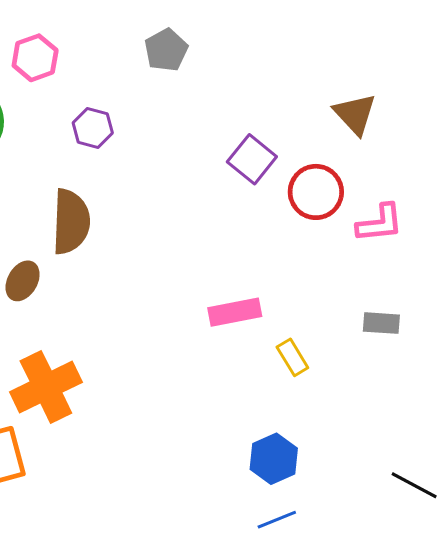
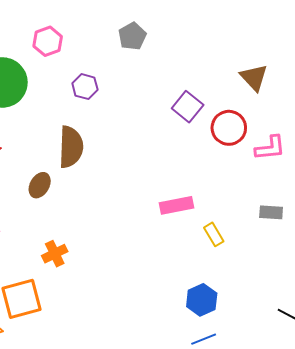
orange cross: (46, 387) -> (55, 254), size x0.6

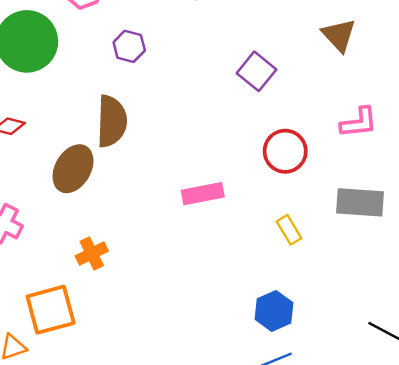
red circle: (229, 128) -> (285, 151), moved
brown ellipse: (40, 185) -> (73, 169), size x1.5
pink rectangle: (176, 205) -> (203, 194), moved
gray rectangle: (271, 212) -> (360, 202), size x1.6

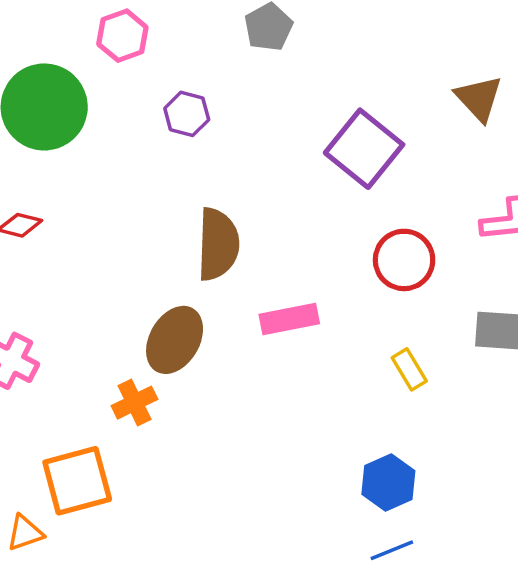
purple square: (256, 71) -> (364, 149), size x1.4
brown semicircle: (112, 121) -> (218, 244), moved
brown ellipse: (73, 169) -> (175, 340), moved

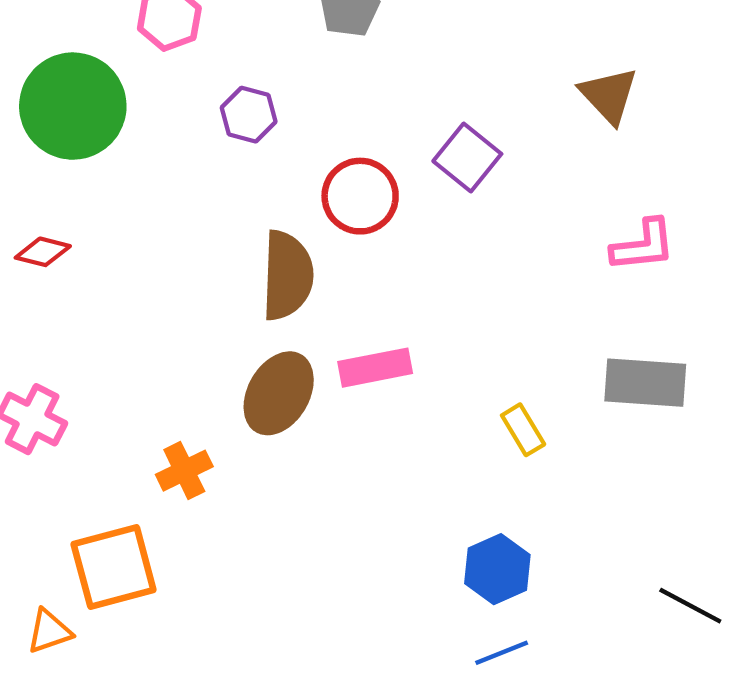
purple square: (364, 149) -> (467, 157), size x0.7
red circle: (404, 260) -> (360, 196), moved
brown ellipse: (175, 340) -> (279, 393), moved

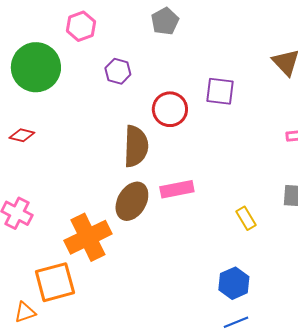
purple square: (467, 157) -> (220, 91), turned -32
orange cross: (184, 471) -> (88, 237), size x1.8

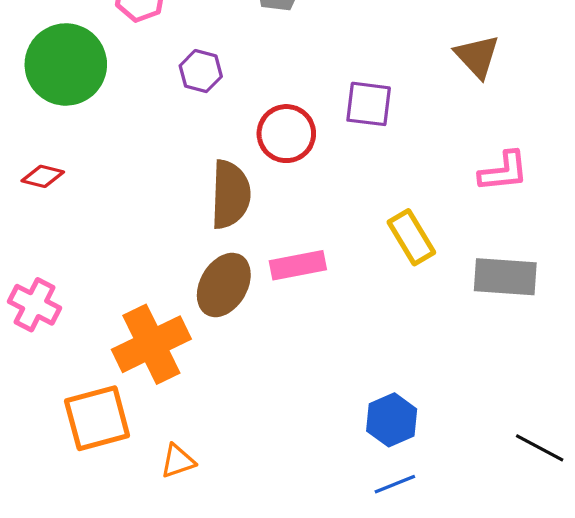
yellow rectangle: (246, 218) -> (411, 237), moved, size x1.4
orange triangle: (25, 312) -> (178, 461), moved

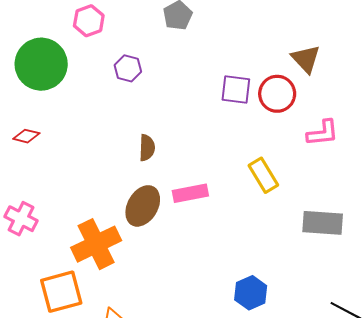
red circle: (286, 134) -> (277, 94), moved
brown semicircle: (230, 194) -> (147, 148), size x0.6
gray rectangle: (505, 277) -> (323, 223), moved

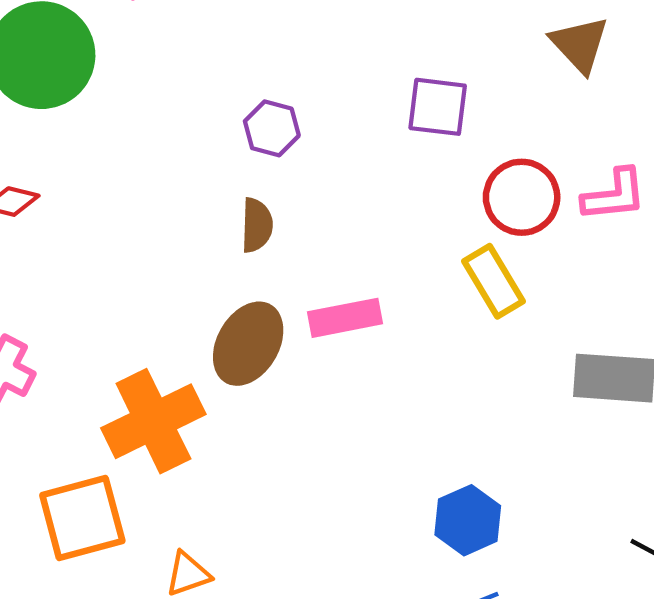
purple hexagon: (128, 68) -> (272, 128), moved
red circle: (277, 94) -> (522, 197), moved

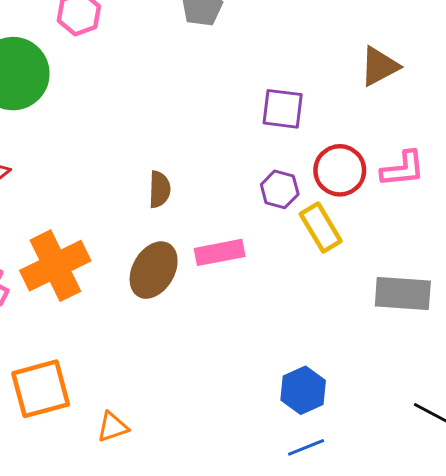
brown triangle: (580, 44) -> (379, 66), turned 45
purple hexagon: (272, 128) -> (280, 189), moved
orange cross: (153, 421) -> (55, 266), moved

